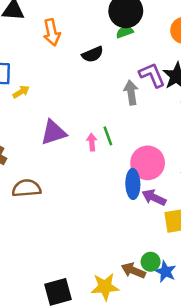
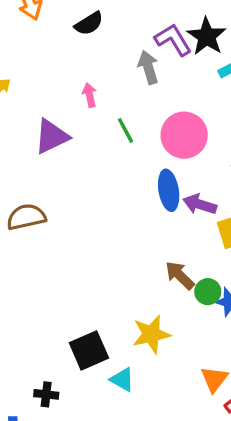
pink arrow: (92, 142) -> (89, 95), moved
pink circle: (148, 163) -> (184, 135), moved
brown arrow: (133, 271) -> (180, 275), moved, turned 30

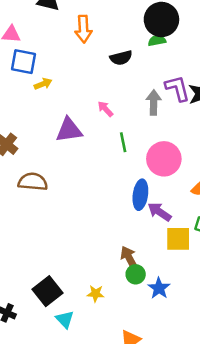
pink arrow: (89, 95) -> (105, 109), turned -48
green circle: (208, 292) -> (136, 274), moved
yellow star: (151, 334) -> (96, 294), size x0.6
black square: (89, 350) -> (48, 291), turned -32

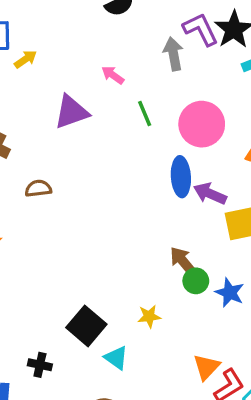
brown semicircle: (33, 182) -> (38, 188), size x0.7

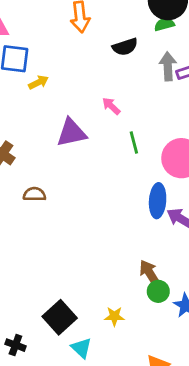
gray arrow: (173, 54) -> (168, 66), moved

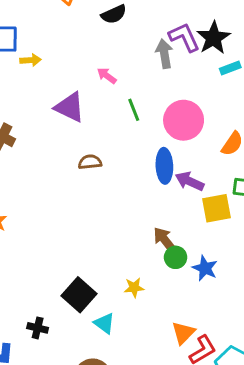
gray arrow: (168, 66) -> (164, 54), moved
yellow arrow: (38, 82) -> (31, 60), turned 30
purple triangle: (71, 133) -> (70, 107), turned 44
brown semicircle: (34, 194) -> (90, 162), moved

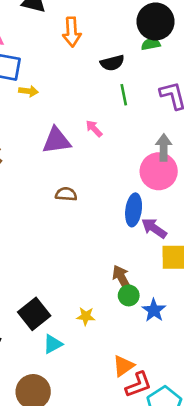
gray arrow: (164, 54) -> (164, 147), moved
pink arrow: (107, 76) -> (94, 129), moved
purple triangle: (70, 107) -> (57, 141), turned -44
green line: (134, 110) -> (124, 95), moved
cyan triangle: (104, 323) -> (53, 344), turned 45

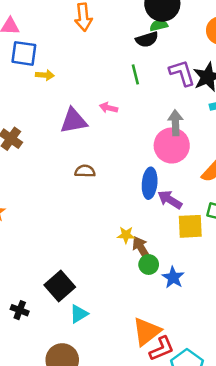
black semicircle: (112, 63) -> (147, 39), moved
pink arrow: (94, 129) -> (109, 108), turned -30
yellow star: (86, 316) -> (126, 235), moved
orange triangle: (123, 366) -> (147, 332), size x1.4

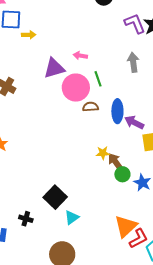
green line: (135, 74) -> (98, 79), moved
pink circle: (172, 146) -> (76, 88), moved
brown semicircle: (85, 171) -> (91, 107), moved

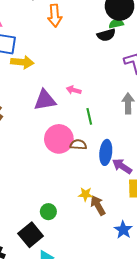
yellow arrow: (29, 35) -> (22, 62), size x1.5
pink circle: (76, 88) -> (59, 139), moved
green circle: (122, 174) -> (48, 212), moved

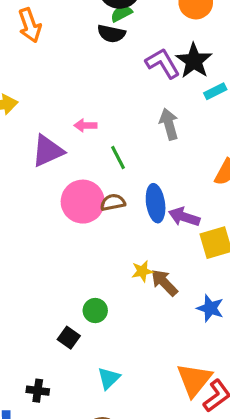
black semicircle: (106, 35) -> (111, 34), turned 42
black square: (31, 235) -> (69, 338), moved, size x0.6

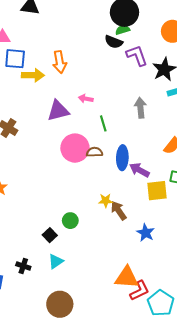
orange arrow: (30, 25) -> (60, 62), moved
purple L-shape: (163, 63) -> (137, 56), moved
cyan triangle: (109, 378) -> (56, 261), moved
orange triangle: (194, 380) -> (127, 277), turned 45

